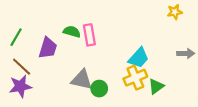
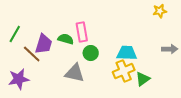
green semicircle: (72, 32) -> (66, 39), moved
cyan trapezoid: (139, 58) -> (127, 53), turned -130
brown line: (22, 67) -> (32, 54), moved
green circle: (99, 89) -> (91, 53), moved

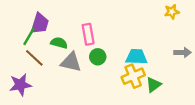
green line: (15, 34) -> (29, 36), moved
green semicircle: (66, 39) -> (59, 43), moved
purple trapezoid: (44, 44) -> (40, 24), moved
gray triangle: (75, 73) -> (71, 62), moved

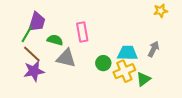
gray arrow: (183, 52) -> (154, 49), moved, turned -63
green circle: (98, 57) -> (103, 63), moved
purple star: (20, 85) -> (34, 71), moved

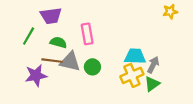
purple trapezoid: (37, 22) -> (51, 16), moved, turned 65
gray arrow: (154, 49) -> (153, 65), moved
brown line: (32, 54) -> (52, 61), moved, turned -36
green circle: (103, 63) -> (92, 67), moved

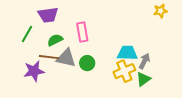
green semicircle: (58, 42) -> (55, 40), turned -42

